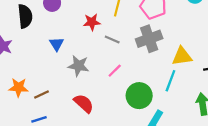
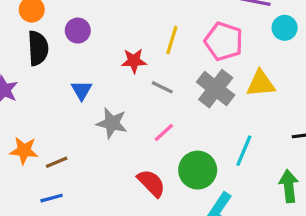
gray cross: (149, 39) -> (216, 89), turned -35
yellow triangle: (182, 56) -> (261, 84), moved
red semicircle: (84, 103) -> (151, 183), moved

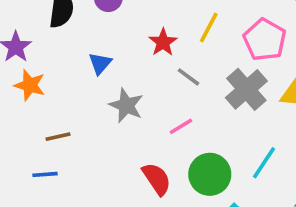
red star: (134, 61) -> (163, 42), turned 30
orange star: (24, 151) -> (30, 85), moved

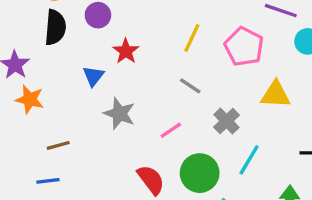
red star: (163, 42) -> (126, 51), moved
gray line: (188, 77) -> (190, 86), moved
gray cross: (246, 89) -> (226, 121), moved, size x0.7

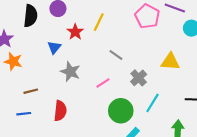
yellow line: (192, 38) -> (99, 22), moved
pink pentagon: (244, 47) -> (147, 16), moved
red semicircle: (151, 180) -> (60, 111), moved, turned 42

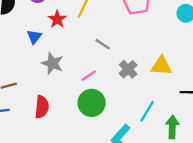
yellow triangle: (170, 62) -> (161, 66), moved
cyan line: (152, 103) -> (147, 111), moved
green circle: (121, 111) -> (92, 103), moved

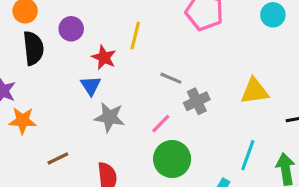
blue triangle: (34, 37) -> (91, 86), moved
gray cross: (128, 69) -> (197, 101), moved, turned 30

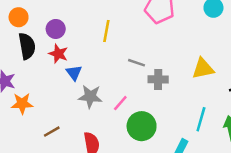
red star: (104, 57) -> (58, 54), moved
gray cross: (197, 101) -> (158, 79), turned 30
pink line: (161, 124) -> (120, 103), moved

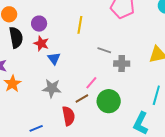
gray star: (90, 96) -> (52, 88), moved
orange star: (22, 104) -> (12, 84), turned -30
brown line: (52, 132) -> (82, 99), moved

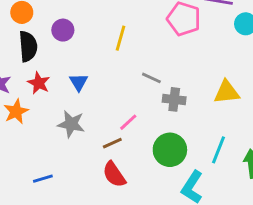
red star: (41, 43) -> (39, 83), moved
green circle: (109, 101) -> (170, 150), moved
red semicircle: (69, 116) -> (114, 174), moved, turned 150

